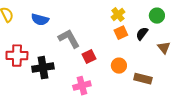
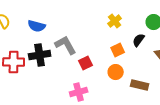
orange square: (121, 33) -> (118, 50), moved
black cross: (43, 68) -> (40, 55), moved

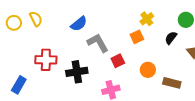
blue semicircle: (37, 26) -> (79, 24), moved, turned -54
orange square: (118, 50) -> (137, 37), moved
black cross: (40, 55) -> (77, 72), moved

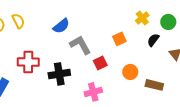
yellow cross: (147, 19) -> (142, 18), moved

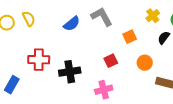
gray L-shape: (80, 45) -> (102, 17), moved
orange circle: (130, 72) -> (145, 63), moved

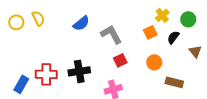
gray L-shape: (102, 17) -> (111, 34), moved
orange square: (130, 37) -> (150, 32), moved
red cross: (39, 60) -> (46, 74), moved

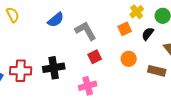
brown rectangle: (174, 82) -> (157, 71), moved

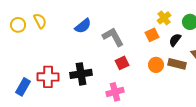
brown rectangle: (157, 71) -> (177, 64), moved

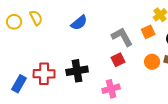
gray L-shape: (113, 37) -> (122, 37), moved

